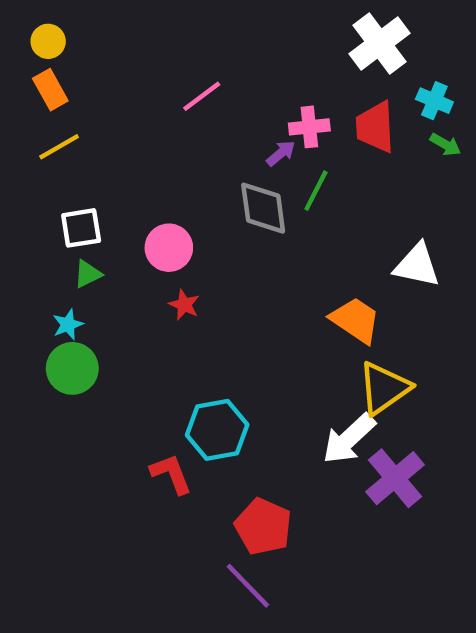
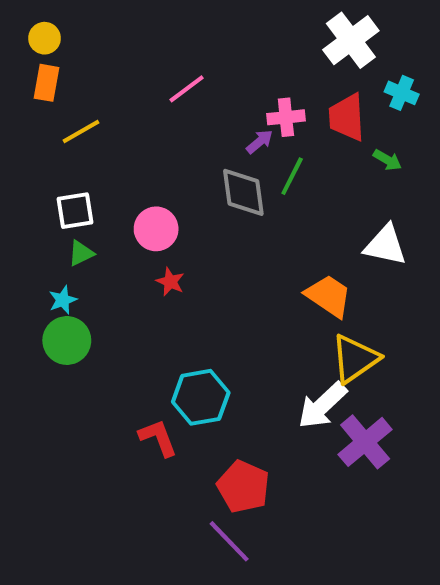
orange rectangle: (50, 90) -> (47, 83), turned 39
green arrow: (445, 145) -> (387, 160), moved
yellow line: (59, 147) -> (81, 132), moved

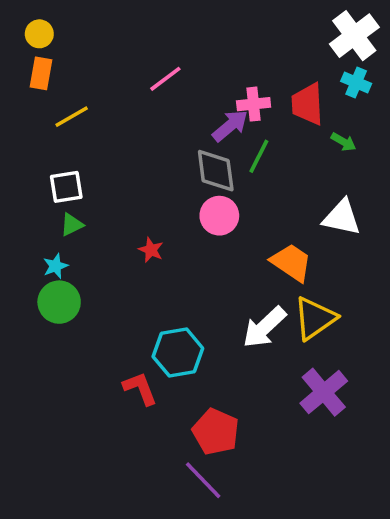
white cross: (351, 40) -> (354, 36), moved
purple arrow: (260, 142) -> (230, 126), size x1.5
pink circle: (156, 229) -> (219, 216), moved
white arrow: (322, 405) -> (264, 327), moved

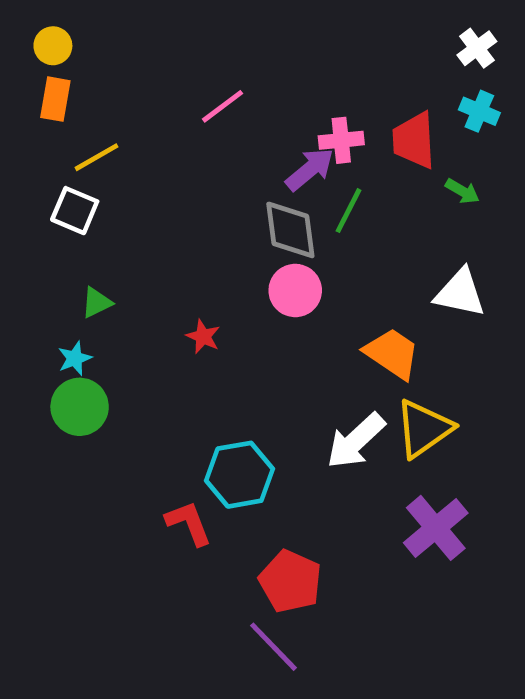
white cross: (354, 36) -> (477, 48), size x0.6
white square: (66, 187) -> (75, 211), moved, turned 32

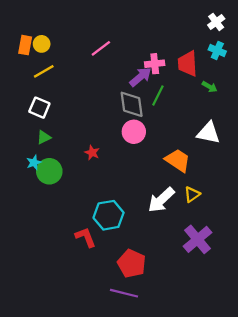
yellow circle: (53, 46) -> (42, 44), moved
white square: (75, 211) -> (39, 108), moved
green circle: (80, 407) -> (49, 171), moved
yellow triangle: (424, 429) -> (192, 194), size x0.6
purple line: (273, 647) -> (124, 293), turned -32

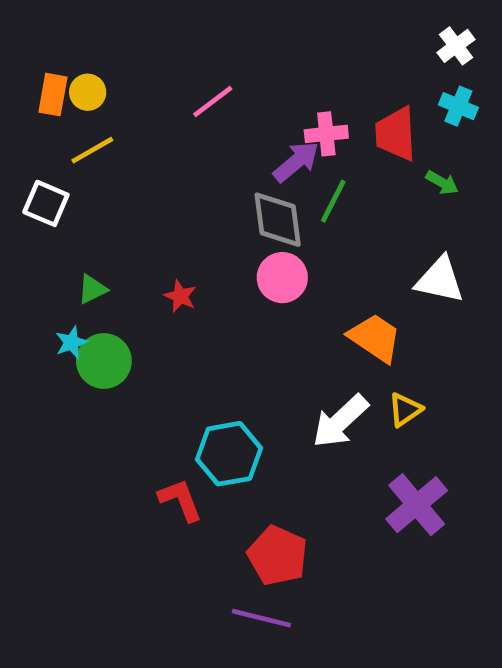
white square: (39, 108) -> (46, 203), moved
red star: (92, 153) -> (180, 296), moved

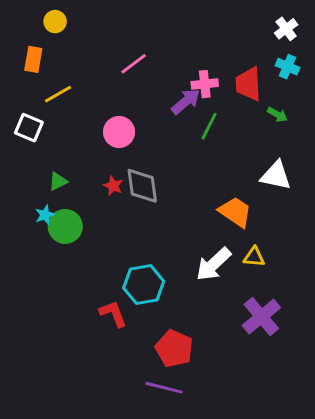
yellow circle: (88, 92) -> (55, 22), moved
gray diamond: (278, 220) -> (142, 186), moved
pink circle: (282, 278) -> (119, 132), moved
yellow triangle: (405, 410) -> (254, 257), turned 40

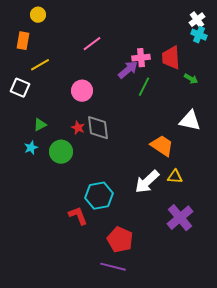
cyan cross: (288, 67) -> (199, 35), moved
green circle: (65, 226) -> (61, 152), moved

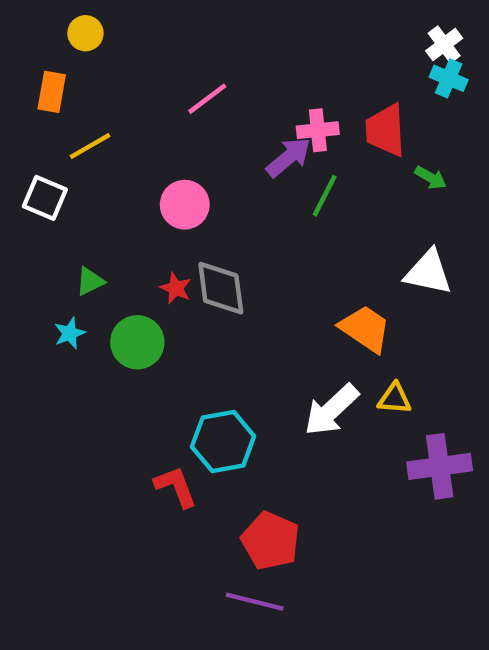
purple cross: (180, 218) -> (440, 466), moved, turned 32

